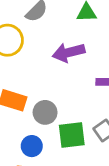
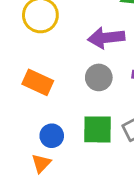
gray circle: (45, 112) -> (99, 77), moved

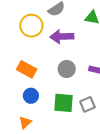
purple arrow: (106, 38) -> (62, 37), moved
blue circle: (52, 136) -> (31, 96), moved

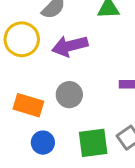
gray circle: (67, 69) -> (69, 95), moved

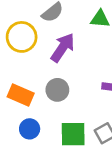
purple arrow: (70, 46) -> (63, 48), turned 132

